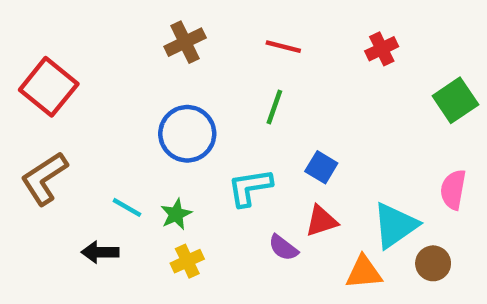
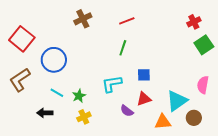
red line: (283, 47) -> (127, 21), turned -35
red cross: (382, 49) -> (194, 22), moved
blue circle: (187, 134) -> (54, 60), moved
blue square: (321, 167) -> (144, 75), turned -32

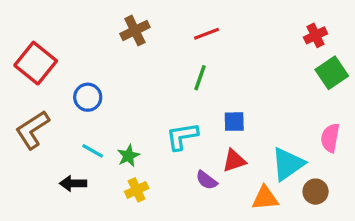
blue circle: (54, 60) -> (88, 97), size x0.7

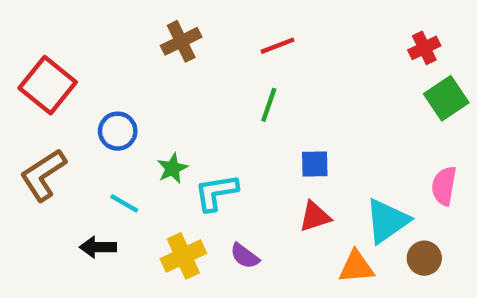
cyan L-shape: (182, 136) -> (216, 192), moved
green star: (128, 156) -> (172, 168), moved
purple semicircle: (207, 180) -> (245, 256), moved
yellow cross: (137, 190) -> (183, 256), size x1.4

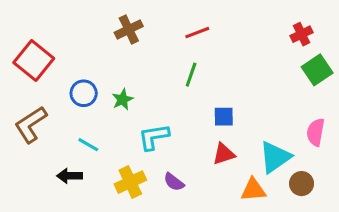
green star: (172, 168) -> (123, 100), moved

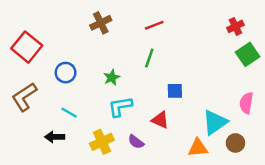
green star: (123, 100) -> (112, 77), moved
red triangle: (224, 154) -> (160, 120), moved, turned 42

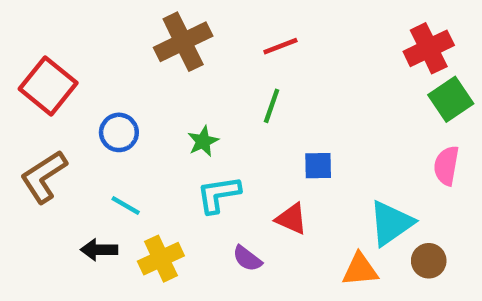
brown cross: (101, 23) -> (183, 42), size x1.4
red cross: (235, 26) -> (429, 48), size x1.5
pink semicircle: (246, 103) -> (446, 166), moved
yellow cross: (102, 142) -> (161, 259), moved

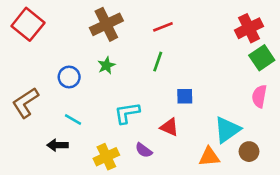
red square: (48, 86) -> (28, 24), moved
green star: (203, 141) -> (106, 65), moved
yellow cross: (161, 259) -> (106, 157), moved

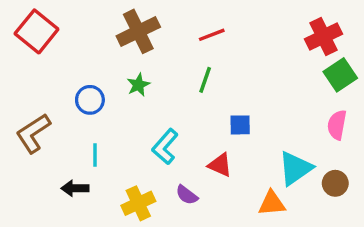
cyan L-shape: (127, 113) -> (165, 147), turned -40
cyan line: (73, 119) -> (95, 155), turned 60
brown circle: (249, 152) -> (335, 183), moved

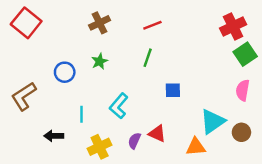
brown cross: (138, 31) -> (100, 23), size x0.7
cyan line: (95, 155) -> (81, 114), moved
red triangle: (220, 165) -> (157, 134), moved
purple semicircle: (187, 195) -> (134, 141), turned 77

